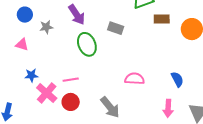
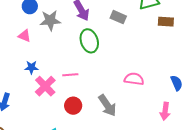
gray star: (46, 27) -> (50, 20), size x1.5
gray rectangle: (116, 28) -> (118, 17), moved
red circle: (71, 102) -> (73, 106), moved

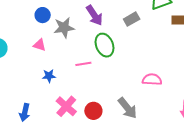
gray rectangle: (118, 17) -> (132, 19), turned -49
pink line: (70, 75) -> (83, 64), moved
pink cross: (45, 86) -> (66, 106), moved

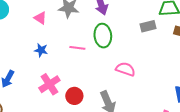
gray rectangle: (132, 19) -> (148, 26), moved
pink semicircle: (152, 80) -> (125, 69), moved

